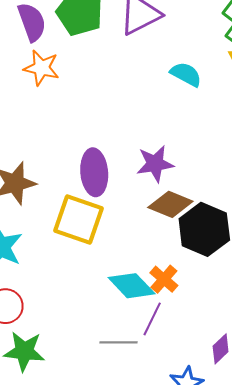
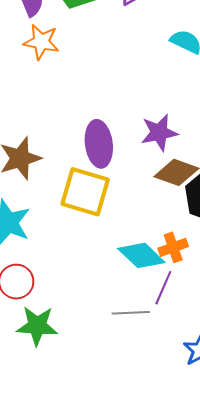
orange cross: (164, 279) -> (173, 247), turned 32

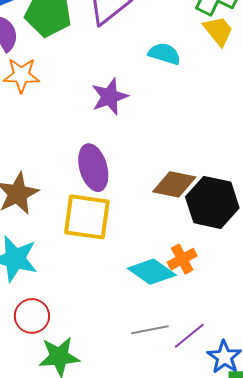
purple star: (159, 133) -> (110, 97), moved
purple line: (163, 288) -> (189, 336), moved, turned 36

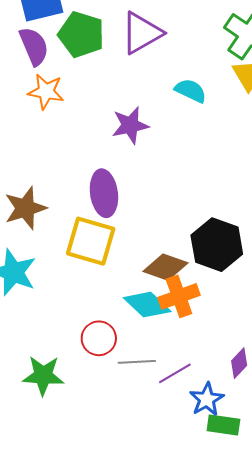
brown diamond: (174, 184) -> (166, 267), moved
orange cross: (182, 259) -> (179, 296), size x1.4
red circle: (32, 316) -> (99, 338), moved

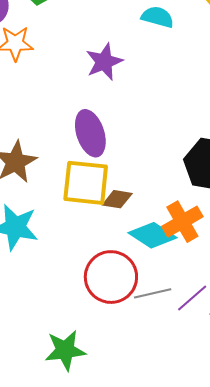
brown diamond: (166, 267) -> (117, 199), moved, size x0.7
red circle: (99, 338) -> (111, 277), size x1.5
green star: (43, 375) -> (65, 350), moved

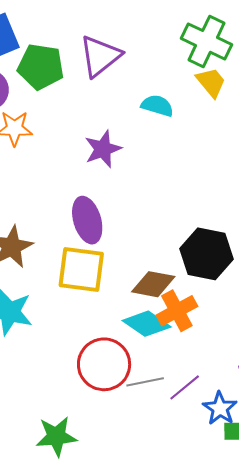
brown diamond: (117, 199) -> (153, 284), moved, size x1.4

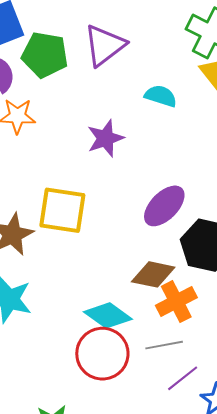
purple ellipse: (87, 220) -> (164, 206), moved, turned 60
yellow square: (81, 270) -> (62, 210), moved
cyan diamond: (147, 324) -> (108, 315), moved
gray line: (145, 382) -> (164, 345), moved

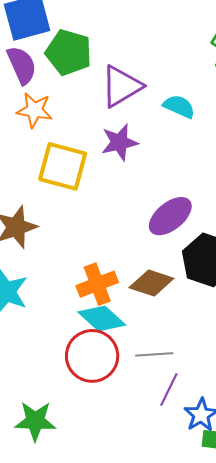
purple triangle: (105, 45) -> (121, 86), moved
yellow square: (62, 210) -> (63, 166), moved
orange cross: (176, 302) -> (97, 284), moved
purple line: (183, 378) -> (169, 389), turned -32

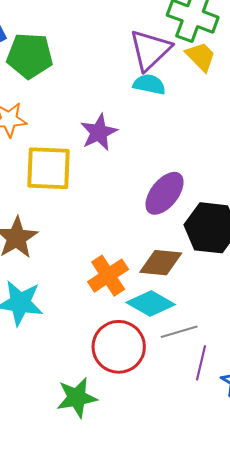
purple triangle: (121, 86) -> (150, 50), moved
cyan diamond: (102, 319) -> (151, 304), moved
green star: (35, 421) -> (77, 398), moved

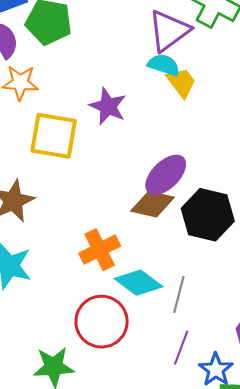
yellow trapezoid: (201, 56) -> (181, 82), moved
purple star: (99, 132) -> (108, 106), turned -30
brown diamond: (161, 263) -> (152, 204), moved
gray line: (179, 332) -> (179, 295), moved, turned -66

